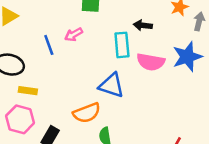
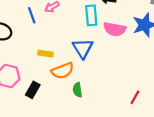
blue triangle: (112, 85) -> (83, 48), turned 40
yellow rectangle: (28, 91) -> (46, 54), moved

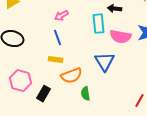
blue line: (32, 15) -> (57, 38), moved
blue triangle: (83, 48) -> (104, 62), moved

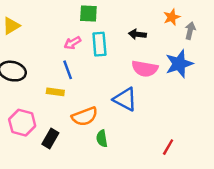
cyan rectangle: (98, 24) -> (99, 44), moved
yellow rectangle: (55, 60) -> (55, 92), moved
blue triangle: (104, 62) -> (125, 99), turned -30

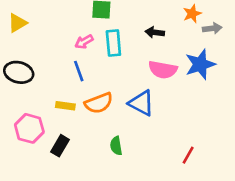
gray arrow: (190, 31) -> (212, 28), turned 70
yellow rectangle: (55, 92) -> (65, 106), moved
orange semicircle: (85, 116) -> (99, 103), moved

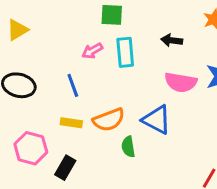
blue line: (79, 71) -> (73, 85), moved
green semicircle: (116, 146) -> (128, 147), moved

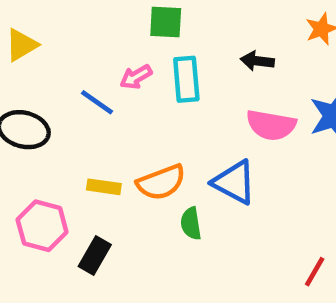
blue line: (73, 85) -> (97, 102), moved, turned -35

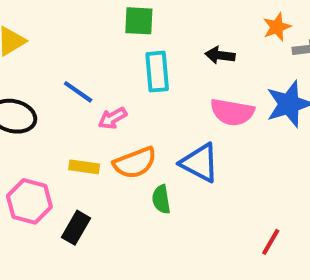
pink arrow: (136, 77) -> (113, 118), moved

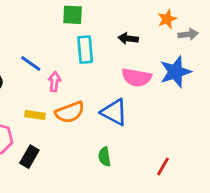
pink arrow: (113, 118) -> (54, 82), turned 126
green semicircle: (161, 199) -> (105, 157), moved

